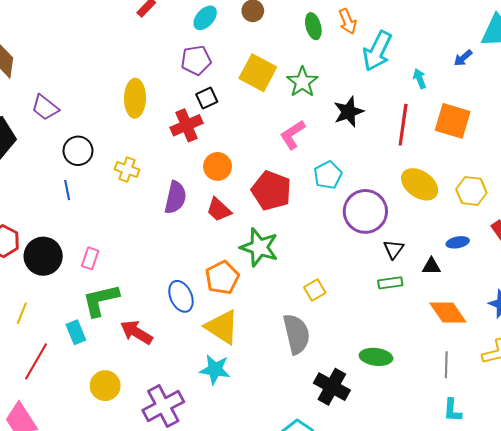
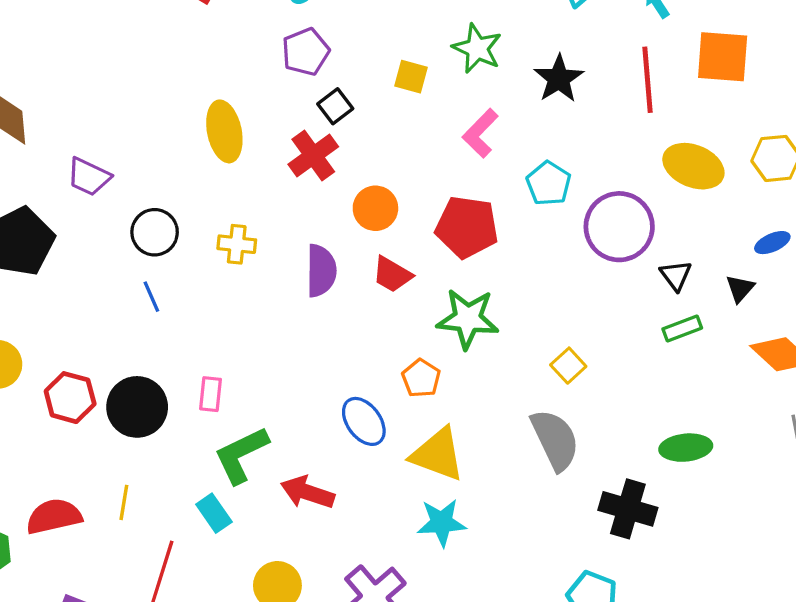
yellow square: (258, 73) -> (411, 77), moved, size x0.6
black triangle: (431, 266) -> (740, 288), turned -36
orange pentagon: (222, 278) -> (421, 378), size x0.7

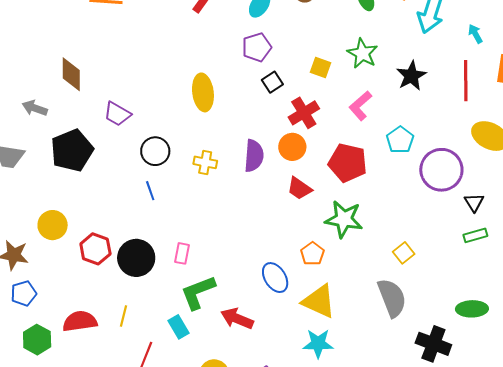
red cross: (313, 155) -> (304, 113), moved
purple semicircle: (321, 271) -> (254, 156), moved

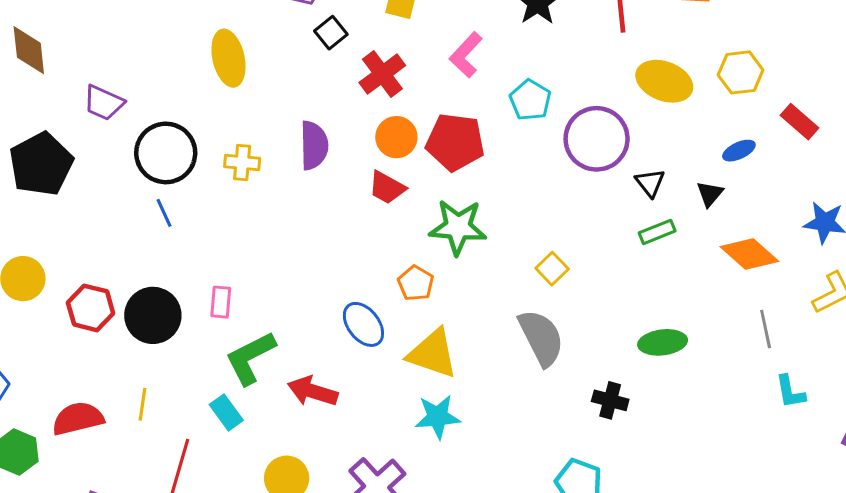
orange circle: (292, 147) -> (396, 137), moved
black circle: (155, 151) -> (166, 153), size x1.4
black cross: (433, 344) -> (610, 400), size x0.7

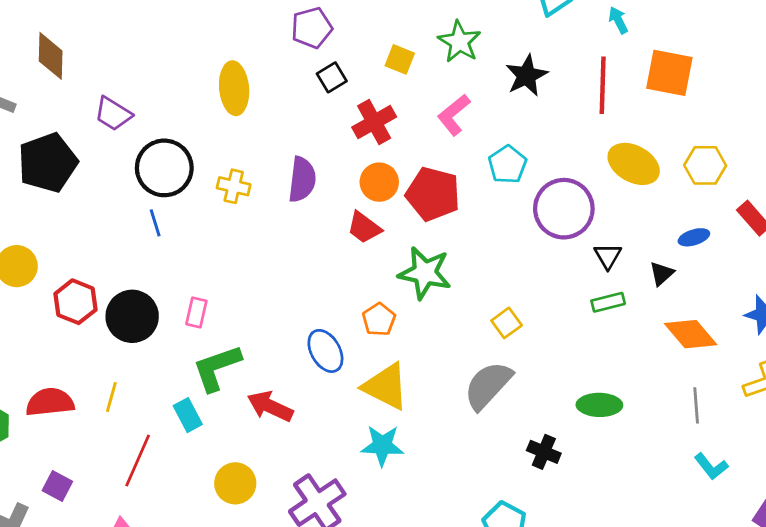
gray semicircle: (541, 338) -> (488, 385), turned -118
cyan L-shape: (790, 392) -> (711, 466), turned -36

